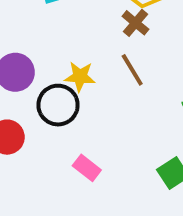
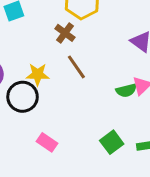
brown cross: (136, 23) -> (65, 33), moved

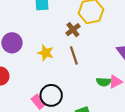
black circle: (23, 97) -> (51, 95), moved

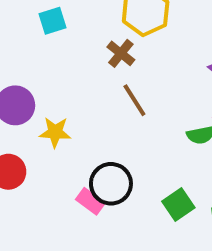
yellow star: (46, 53) -> (55, 132), moved

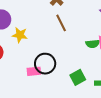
pink rectangle: (90, 201) -> (34, 71), turned -48

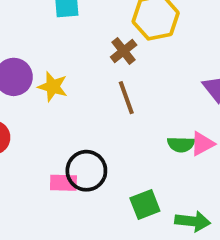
yellow star: (20, 35) -> (53, 87), moved

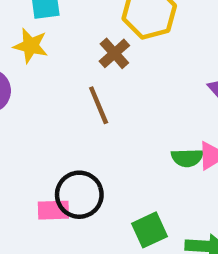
yellow star: (53, 87) -> (31, 46), moved
brown line: (126, 98) -> (99, 105), moved

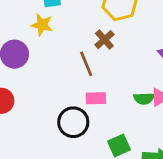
brown cross: (114, 53) -> (104, 40), moved
pink rectangle: (53, 210) -> (96, 98), moved

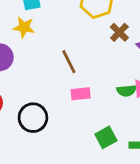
brown cross: (104, 40) -> (119, 32), moved
black circle: (73, 122) -> (33, 118), moved

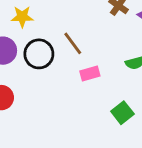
black circle: (33, 118) -> (39, 54), moved

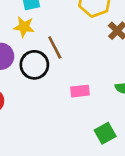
brown line: (73, 43) -> (55, 47), moved

